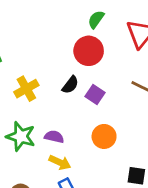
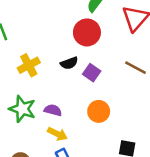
black semicircle: (70, 85) -> (69, 63), turned 30

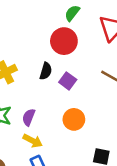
black semicircle: (69, 63) -> (46, 71), turned -54
purple semicircle: (53, 110) -> (29, 117), turned -84

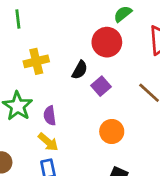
purple semicircle: (29, 117) -> (50, 116), turned -42
orange circle: (74, 119) -> (112, 131), moved

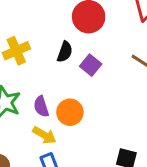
orange circle: (112, 131) -> (70, 112), moved

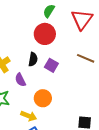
purple semicircle: (41, 106) -> (20, 80), moved

